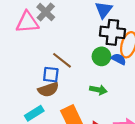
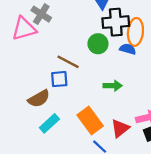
green circle: (101, 56) -> (98, 44), moved
brown semicircle: (48, 90) -> (39, 99), moved

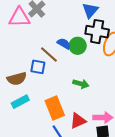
blue semicircle: (128, 49) -> (64, 44), moved

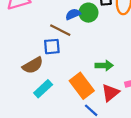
blue semicircle: (64, 44) -> (73, 14), turned -40
green arrow: (81, 84) -> (104, 65), moved

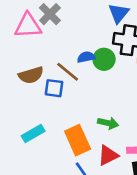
brown semicircle: (33, 65) -> (31, 75), moved

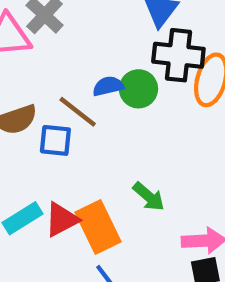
green arrow: (108, 123) -> (149, 197), turned 30
red triangle: (108, 155) -> (62, 219), moved

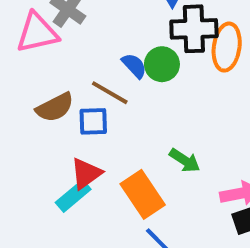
blue semicircle: (108, 86) -> (134, 66), turned 68
red triangle: (62, 219) -> (86, 173), moved

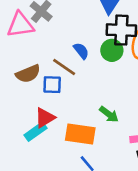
green circle: (162, 64) -> (112, 50), moved
orange rectangle: (143, 194) -> (80, 134), turned -52

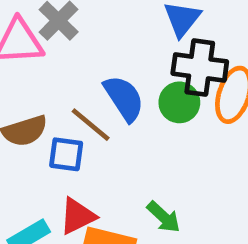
blue semicircle: (81, 51) -> (124, 98), size x1.5
red triangle: (45, 118) -> (77, 216), moved

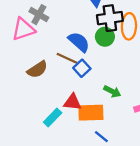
blue square: (66, 154) -> (82, 68), moved, turned -35
red triangle: (77, 216) -> (73, 102), turned 48

